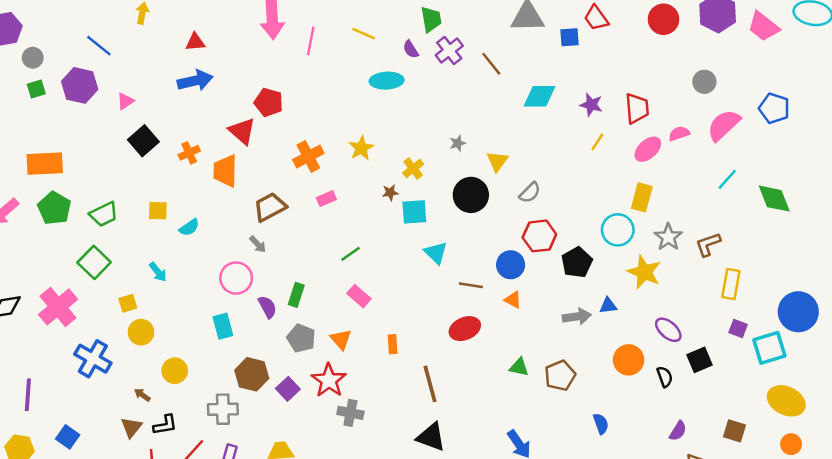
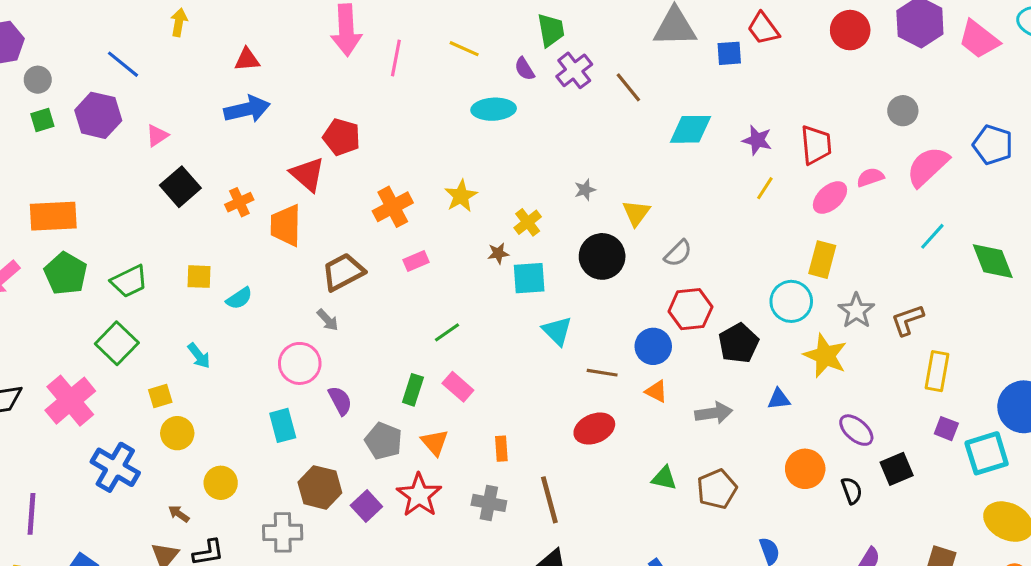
green rectangle: (296, 295) -> (413, 390), moved
gray arrow: (577, 317) -> (714, 413), moved
gray cross: (350, 413) -> (489, 503), moved

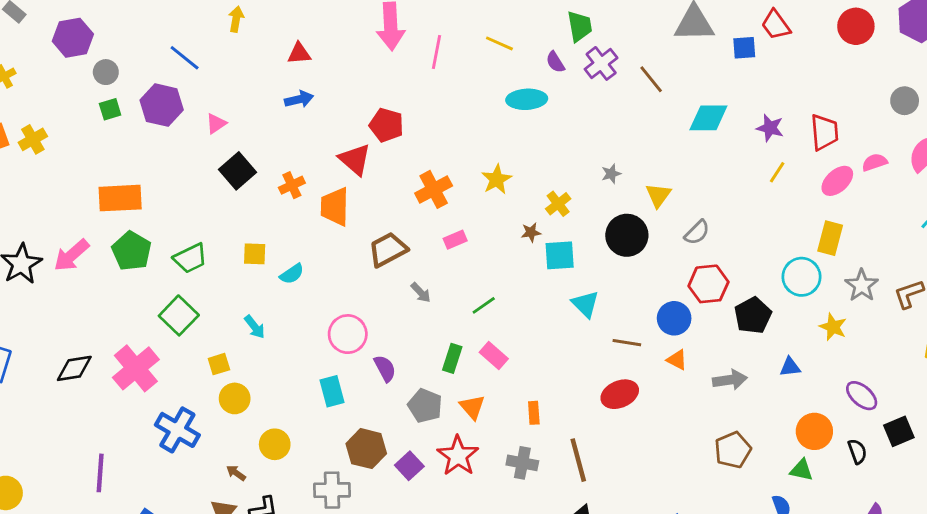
blue arrow: (247, 109) -> (299, 99), size x0.7
gray arrow: (328, 320) -> (421, 293), moved
yellow star: (825, 356) -> (833, 327), size x0.7
green triangle: (664, 478) -> (802, 470), moved

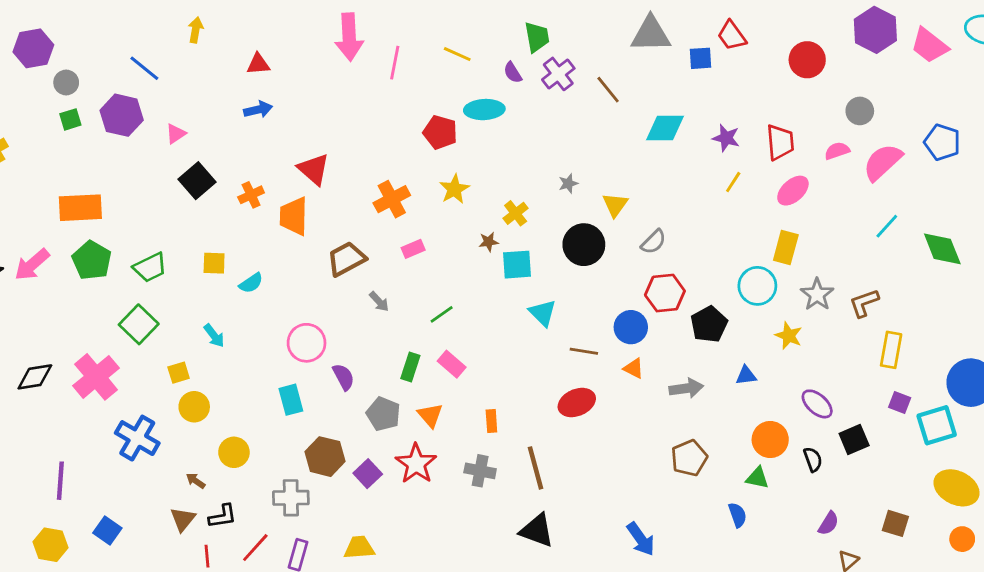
red circle: (856, 26) -> (807, 60), moved
red pentagon: (386, 125) -> (440, 132), moved
pink semicircle: (875, 162) -> (837, 151), moved

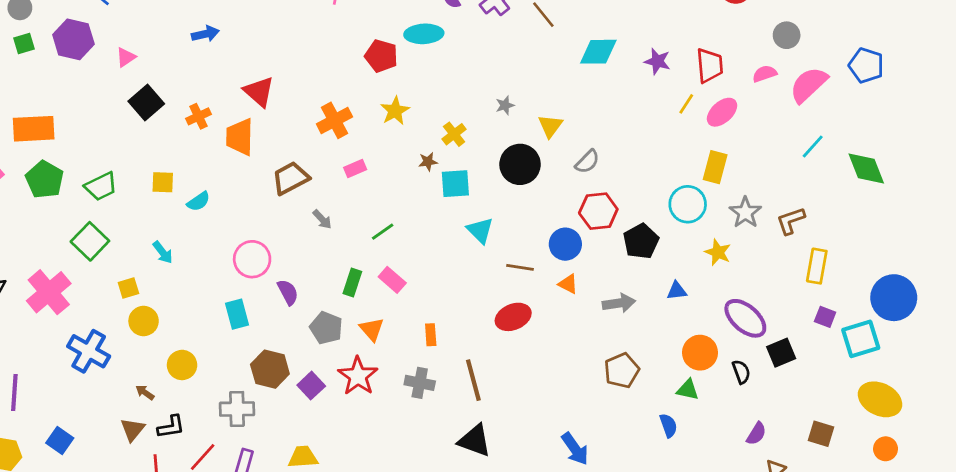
yellow line: (733, 182) -> (686, 104), moved
purple ellipse: (817, 404) -> (745, 318), size x1.4

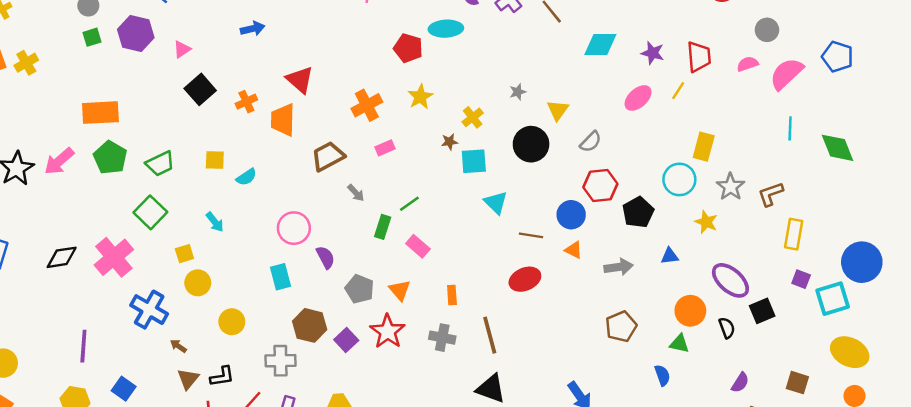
pink ellipse: (722, 112) -> (638, 98), moved
cyan line: (813, 147) -> (790, 128), turned -40
green rectangle: (352, 283) -> (383, 227), moved
brown arrow: (145, 392) -> (178, 346), moved

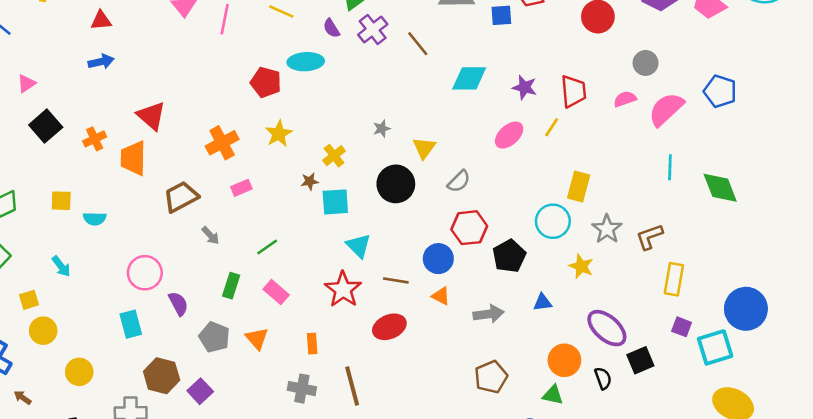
cyan semicircle: (246, 177) -> (95, 219), turned 35
green rectangle: (383, 227) -> (231, 286), moved
red star: (388, 331) -> (343, 289), moved

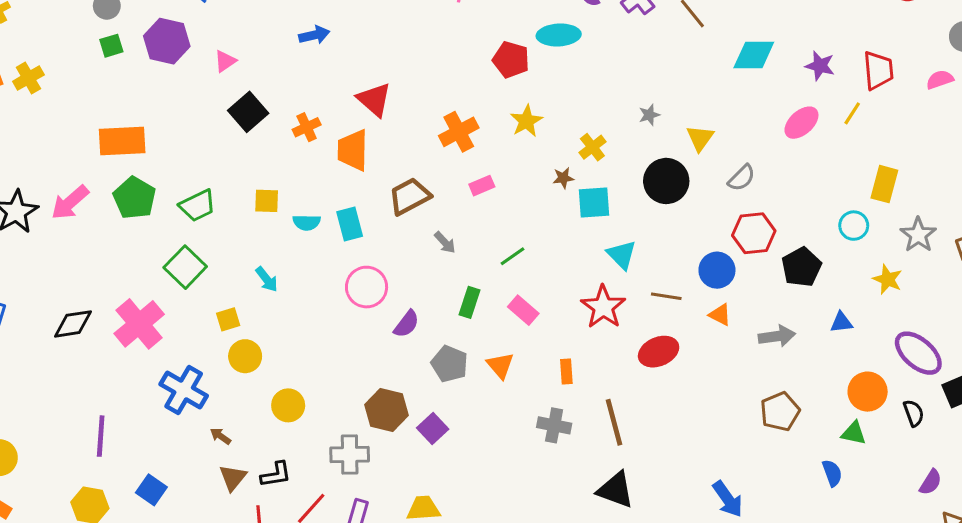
cyan circle: (553, 221) -> (854, 226), size x0.7
purple semicircle: (178, 304) -> (406, 324), turned 65
cyan rectangle: (131, 324) -> (350, 224), moved

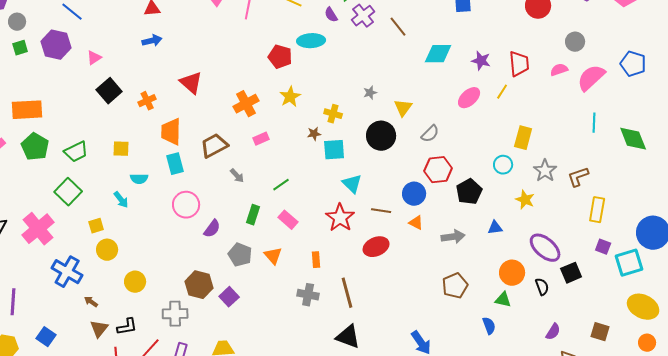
yellow cross: (592, 147) -> (333, 114), turned -36
orange trapezoid: (353, 150) -> (171, 132), moved
cyan semicircle: (307, 222) -> (139, 179), moved

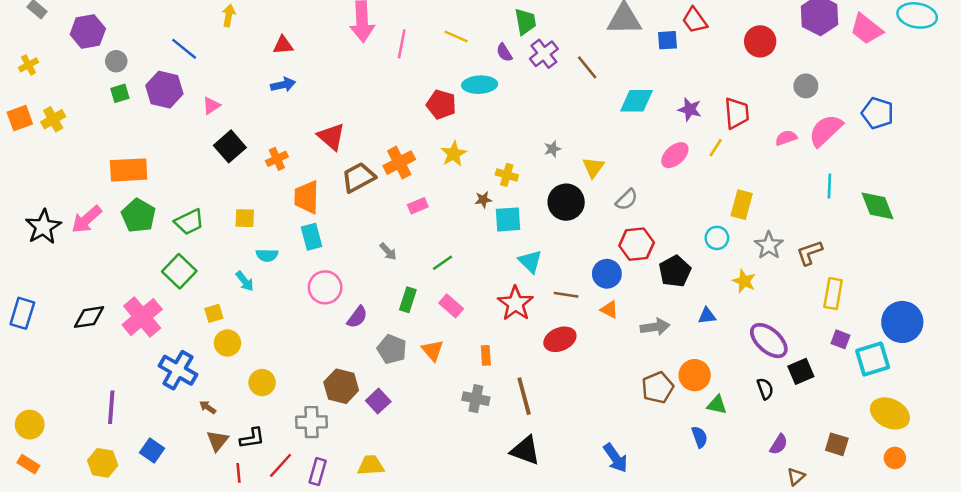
pink semicircle: (559, 70) -> (786, 138), moved
brown trapezoid: (214, 146) -> (358, 177), moved
orange circle: (512, 273) -> (695, 375), moved

